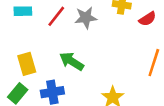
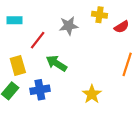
red line: (56, 16) -> (38, 40), moved

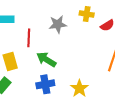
red line: (38, 40) -> (29, 38), turned -36
blue cross: (40, 90) -> (45, 84), moved

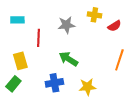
green arrow: (46, 59) -> (68, 59), moved
yellow star: (79, 88) -> (87, 87), turned 30

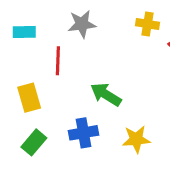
gray star: (66, 25) -> (82, 24), moved
green rectangle: (13, 84) -> (34, 142), moved

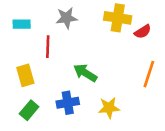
yellow cross: (147, 24) -> (118, 18), size x1.5

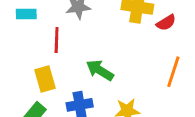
yellow rectangle: (25, 75) -> (45, 79), moved

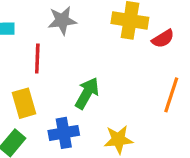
green arrow: (100, 70) -> (87, 93), turned 88

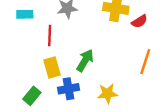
yellow rectangle: (24, 103) -> (52, 67), moved

